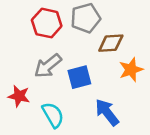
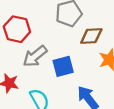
red hexagon: (47, 23) -> (17, 29), moved

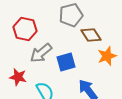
brown diamond: (91, 36) -> (91, 35), turned 60

